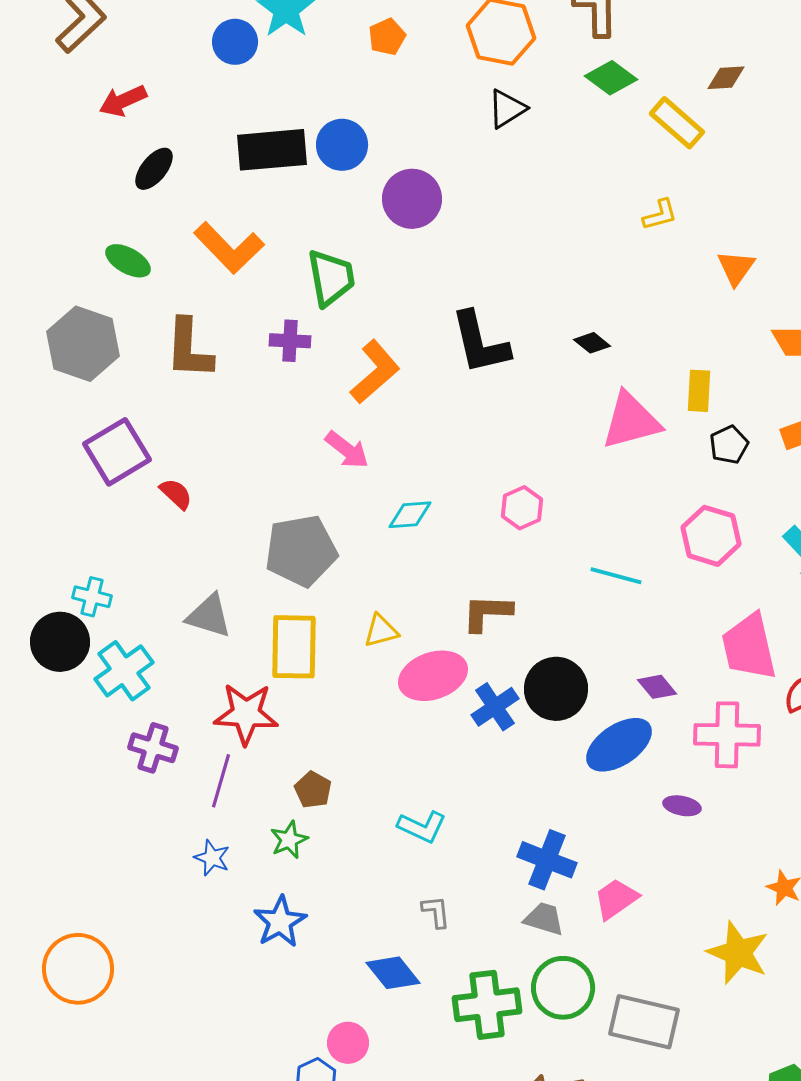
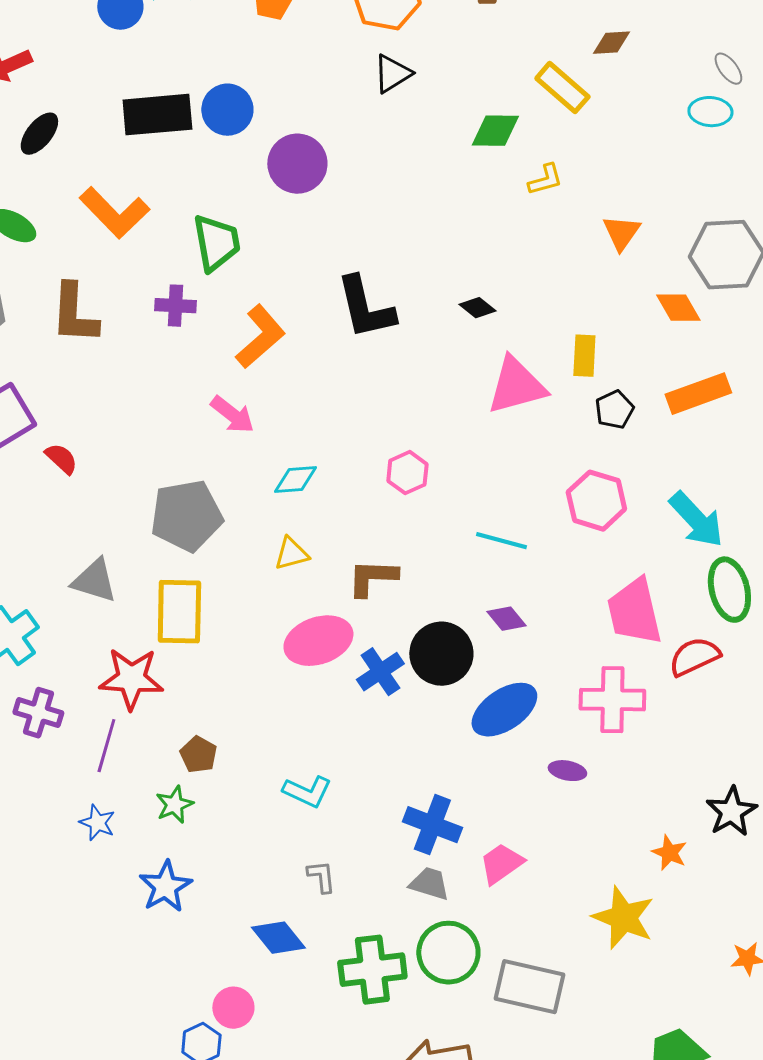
green diamond: (611, 78) -> (495, 131), moved, turned -36
yellow triangle: (381, 631) -> (291, 554), moved
purple diamond: (657, 687) -> (506, 619), moved

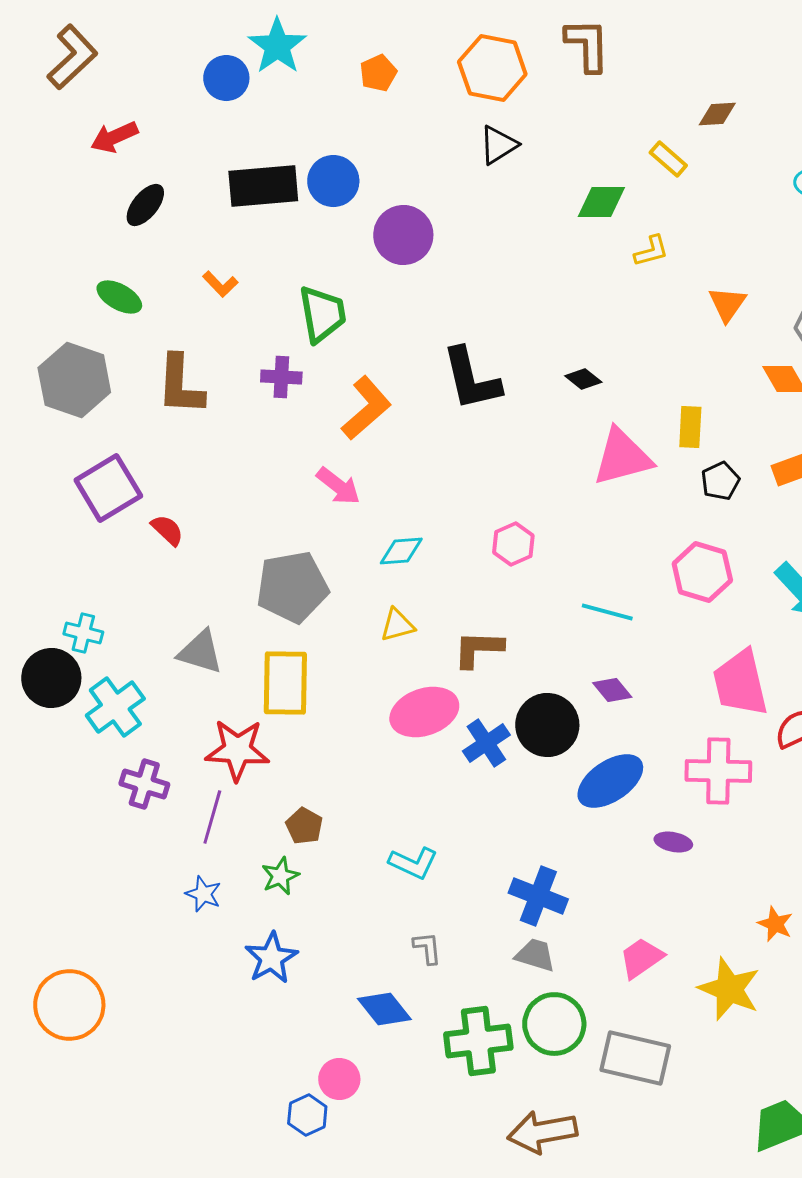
yellow rectangle: (562, 88) -> (668, 159), size x0.7
orange L-shape: (114, 213) -> (220, 284), size x0.5
pink trapezoid: (501, 864) -> (641, 958), moved

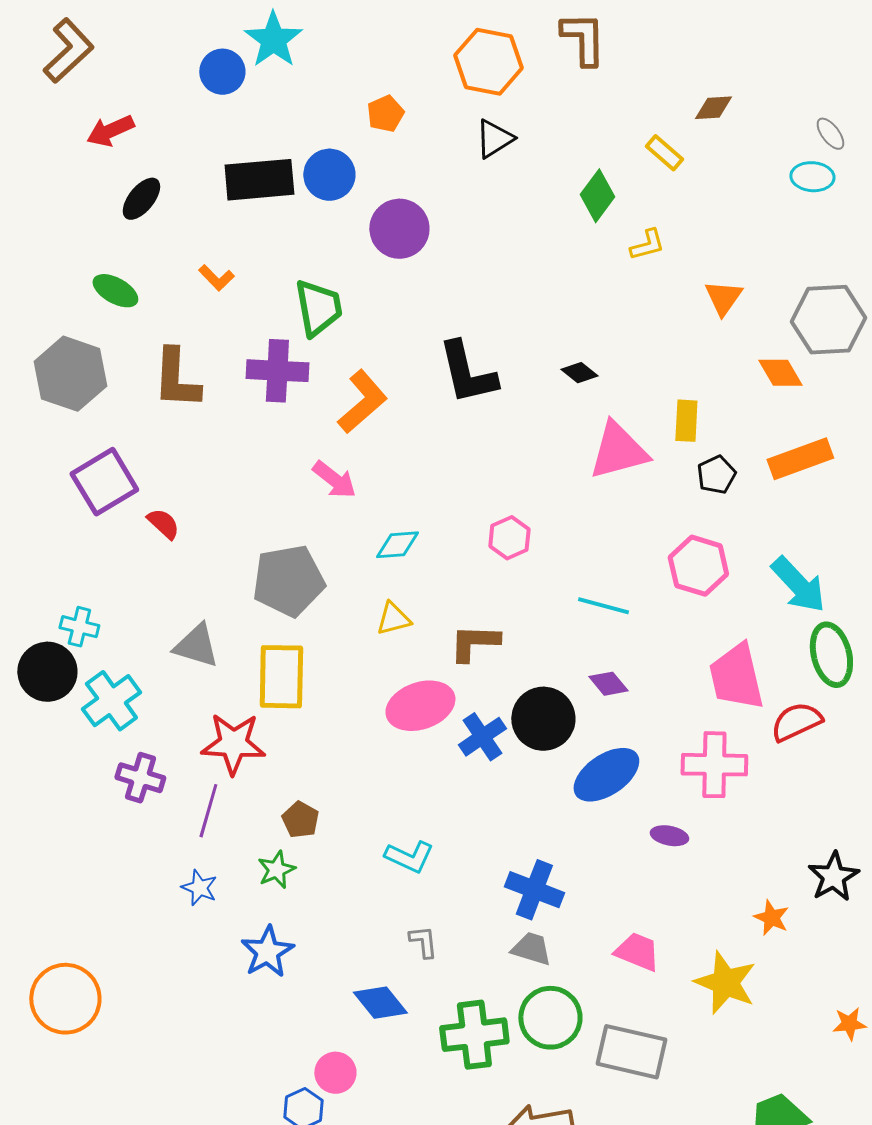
orange pentagon: (378, 73) -> (385, 114), moved
green diamond: (601, 202) -> (597, 196), turned -54
purple cross: (281, 377) -> (277, 371), size x1.5
pink trapezoid: (641, 958) -> (637, 952), turned 57

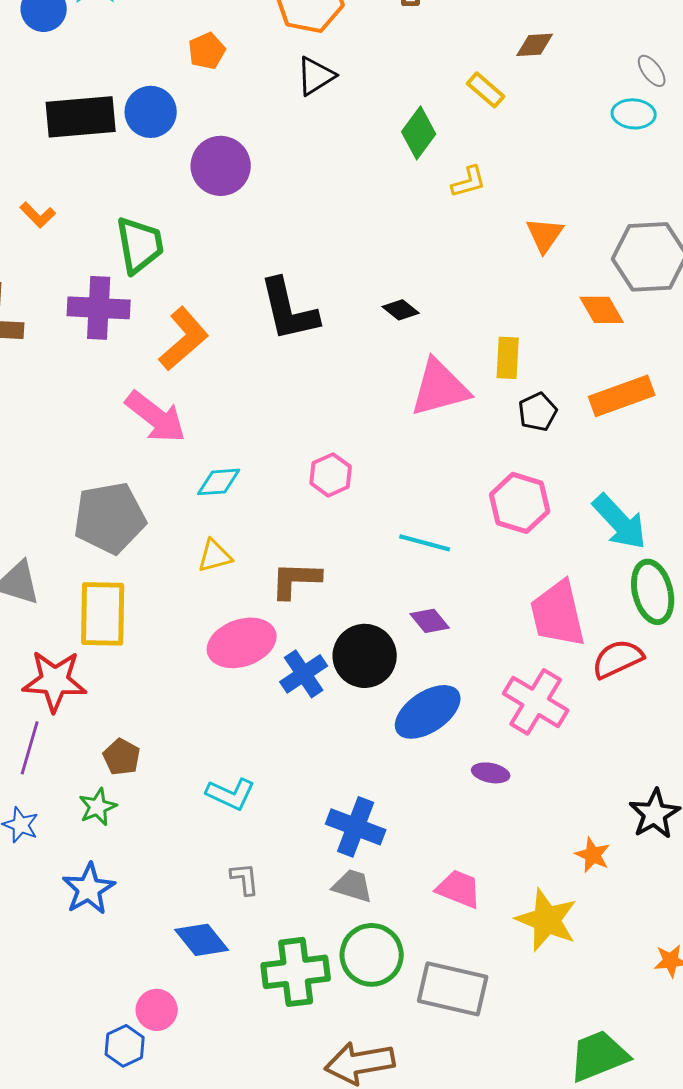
pink arrow: (334, 480) -> (156, 417), size x1.4
pink cross: (714, 765) -> (536, 702), turned 30

